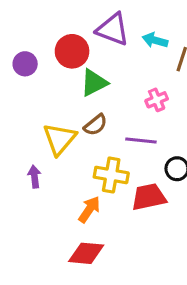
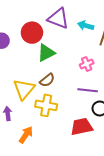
purple line: (141, 141) -> (88, 90), moved
yellow cross: (111, 175) -> (46, 105), moved
orange arrow: (89, 209) -> (26, 135), moved

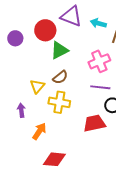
pink cross: (87, 64) -> (99, 61), size x1.5
yellow triangle: (24, 89) -> (37, 86), size x0.7

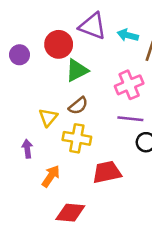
red trapezoid: (94, 123) -> (107, 172), moved

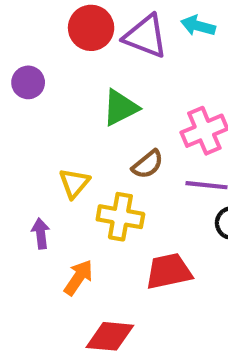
cyan arrow: (128, 35) -> (198, 26), moved
red circle: (59, 44) -> (91, 28), moved
brown semicircle: (78, 106) -> (148, 164), moved

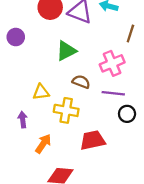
brown semicircle: (148, 164) -> (81, 82), turned -120
yellow triangle: (74, 183) -> (41, 92), turned 42

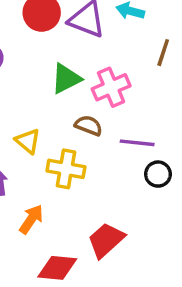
pink cross: (112, 63) -> (111, 87), moved
yellow triangle: (41, 92) -> (28, 141), turned 48
red trapezoid: (93, 140) -> (106, 240), moved, turned -30

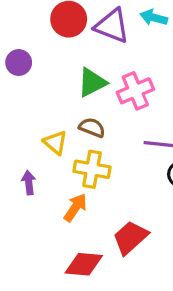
brown semicircle: (89, 125) -> (92, 128), moved
orange arrow: (31, 219) -> (75, 208), moved

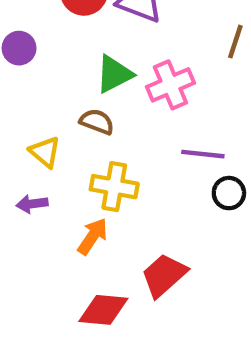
brown semicircle: (92, 128) -> (97, 122), moved
yellow triangle: (55, 143) -> (45, 152), moved
purple arrow: (29, 183) -> (32, 204), turned -90

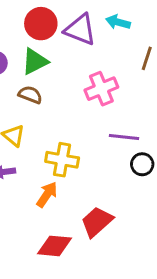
green triangle: (114, 74) -> (35, 61), moved
brown semicircle: (97, 122) -> (30, 95), moved

